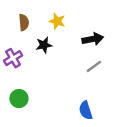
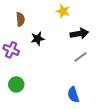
yellow star: (57, 21) -> (63, 11), moved
purple cross: (13, 58) -> (11, 50), turned -35

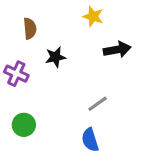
gray line: (80, 57) -> (98, 104), moved
blue semicircle: (73, 95) -> (90, 140), moved

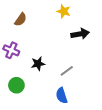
brown semicircle: (30, 29) -> (21, 20), turned 40
black star: (55, 57) -> (38, 64), moved

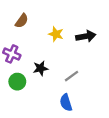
yellow star: (64, 11) -> (56, 34), moved
green circle: (16, 85) -> (17, 82), moved

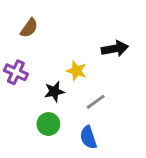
yellow star: (56, 34) -> (76, 71), moved
green circle: (17, 82) -> (48, 124), moved

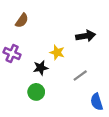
gray line: (96, 102) -> (80, 75), moved
blue semicircle: (88, 137) -> (97, 102), moved

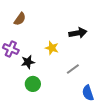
black star: (41, 68) -> (28, 62), moved

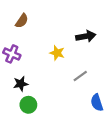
black star: (28, 62) -> (21, 84), moved
green circle: (33, 84) -> (28, 105), moved

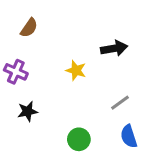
gray line: (80, 76) -> (120, 103), moved
green circle: (28, 105) -> (79, 139), moved

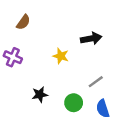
black star: (28, 111) -> (40, 95), moved
green circle: (79, 139) -> (74, 103), moved

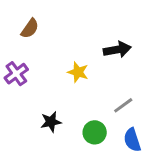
purple cross: (13, 57) -> (16, 74), turned 30

